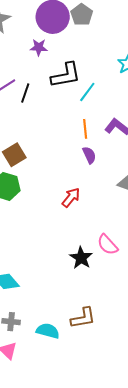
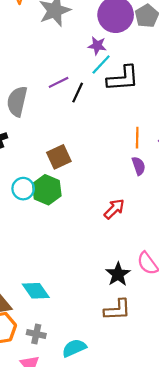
cyan line: (87, 92) -> (101, 65), moved
brown L-shape: (83, 318) -> (117, 310), moved
cyan semicircle: (48, 331) -> (74, 348), turned -45

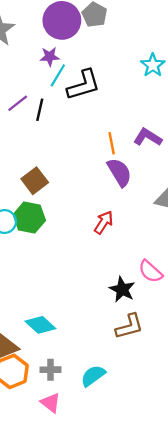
purple semicircle: (139, 166) -> (119, 172), size x1.5

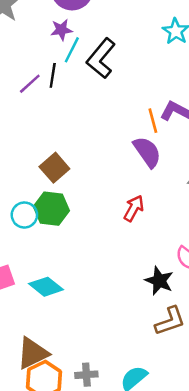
black L-shape: (84, 85) -> (101, 58), turned 150
black line: (40, 110) -> (53, 75), moved
orange line: (112, 143) -> (153, 121), moved
cyan diamond: (40, 325) -> (46, 287), moved

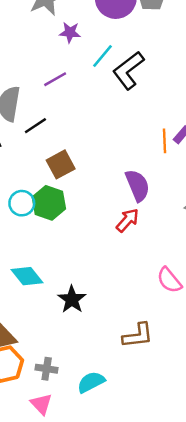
purple star: (61, 30) -> (70, 32), moved
black line: (53, 75) -> (35, 126), moved, turned 35
purple semicircle: (147, 152) -> (138, 185), moved
black star: (159, 281) -> (72, 299), moved

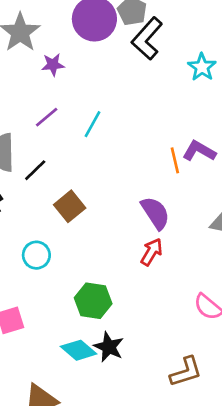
cyan line: (102, 56) -> (93, 124), moved
black L-shape: (128, 70) -> (147, 38), moved
green hexagon: (49, 203) -> (93, 301), moved
cyan diamond: (27, 276) -> (79, 350), moved

